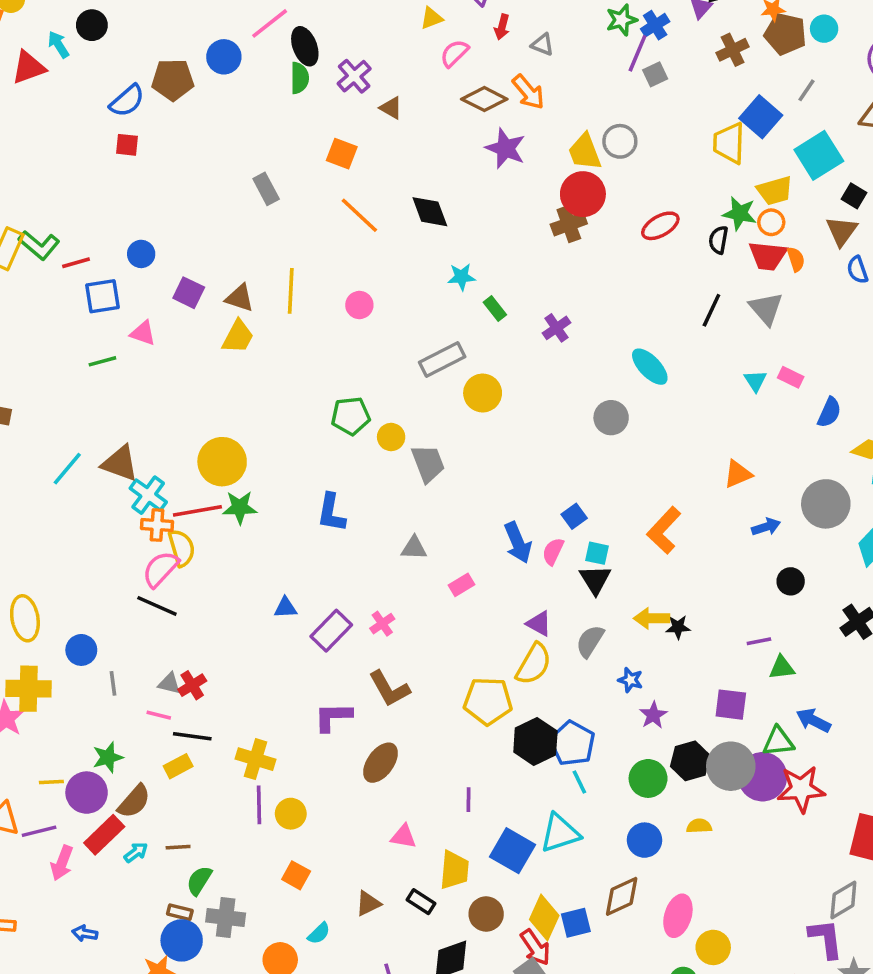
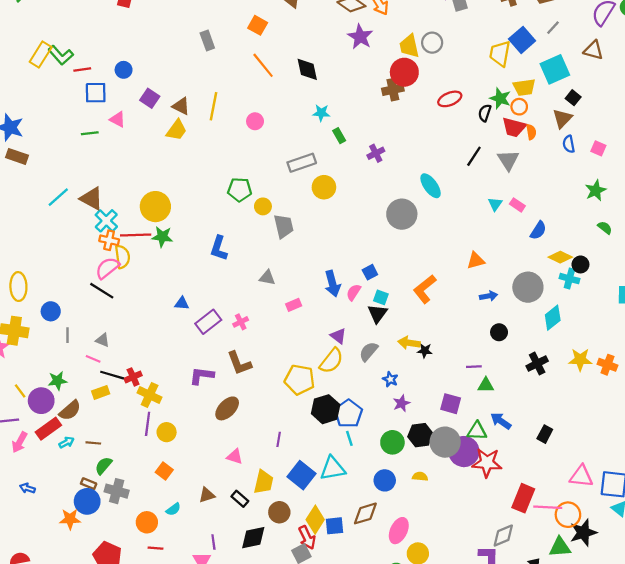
gray circle: (611, 418) -> (402, 214), size x1.4
red cross: (192, 685) -> (133, 377), moved
yellow line: (51, 782) -> (20, 391), turned 48

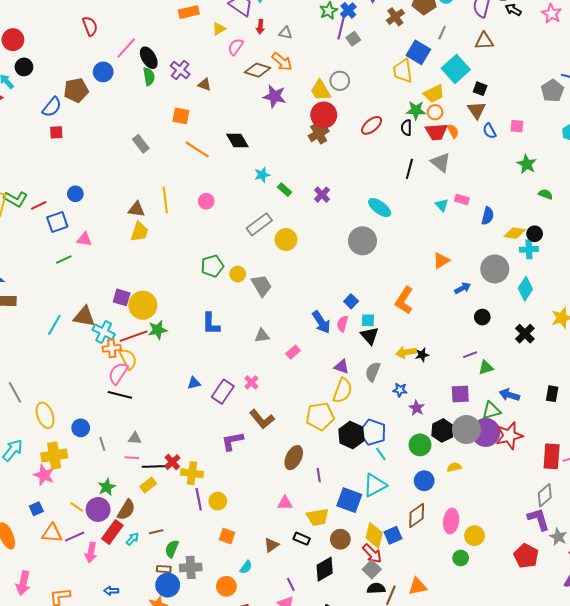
purple square: (150, 98) -> (122, 297), moved
brown ellipse: (227, 408) -> (294, 458), moved
yellow trapezoid: (264, 482) -> (318, 517), turned 85

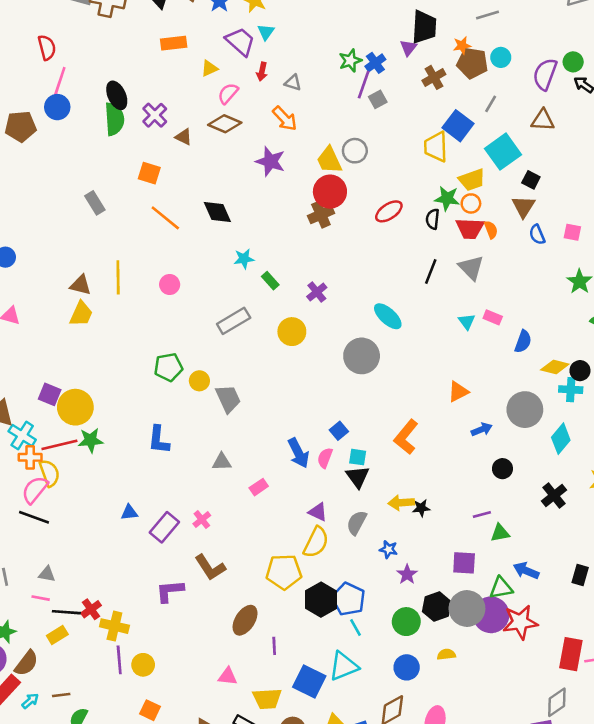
pink line: (126, 48) -> (60, 82), moved, turned -30
brown diamond: (257, 70) -> (225, 124), moved
green semicircle: (149, 77) -> (114, 119), size x1.4
yellow circle: (286, 240) -> (292, 332), moved

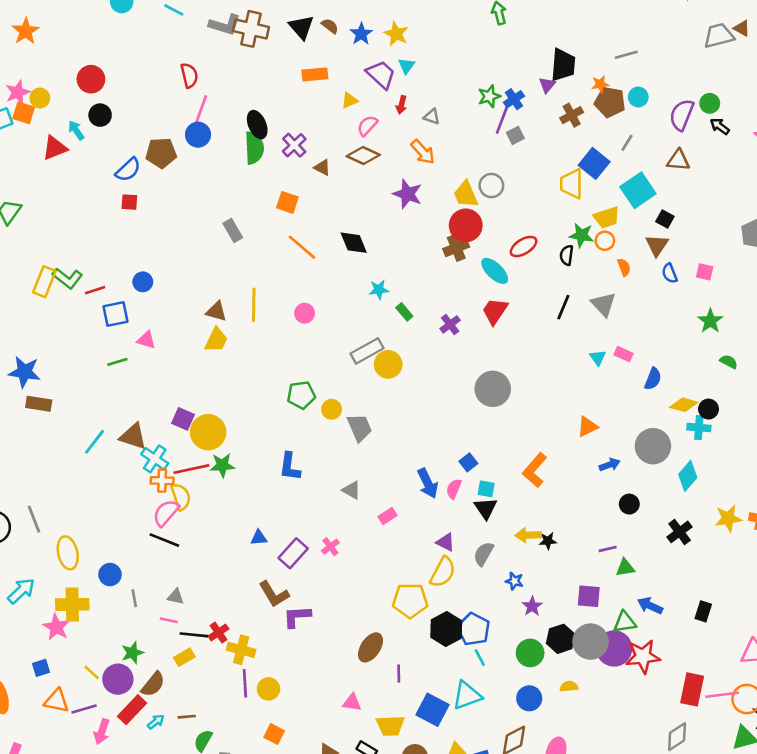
red trapezoid: (470, 228) -> (495, 311), moved, turned 120
cyan ellipse: (388, 316) -> (495, 271), moved
yellow circle: (292, 332) -> (388, 364), moved
gray triangle: (222, 462) -> (352, 490), turned 30
brown L-shape: (210, 567) -> (274, 594), moved

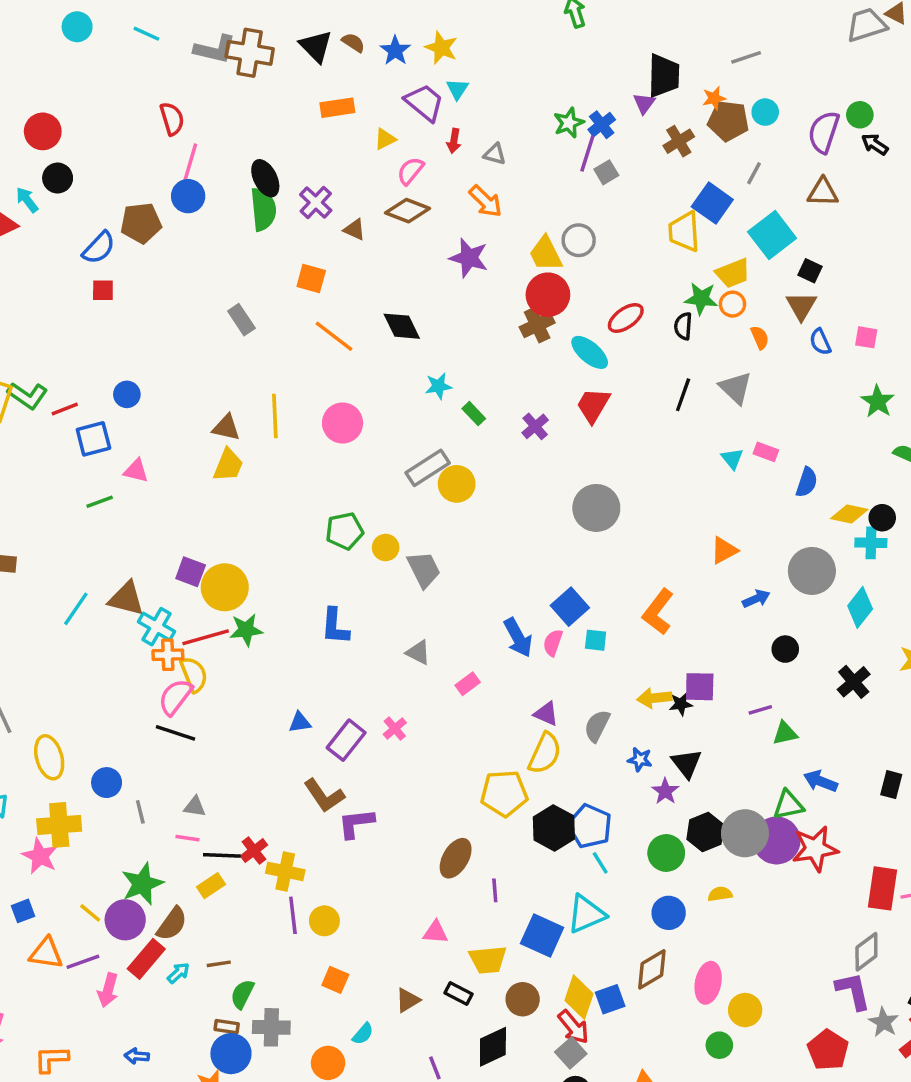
pink circle: (305, 313) -> (343, 423), size x1.5
blue square: (468, 462) -> (570, 607), size x1.5
black triangle: (486, 508) -> (687, 763), moved
purple square: (589, 596) -> (700, 687), moved
green star: (132, 653) -> (142, 884), size x1.4

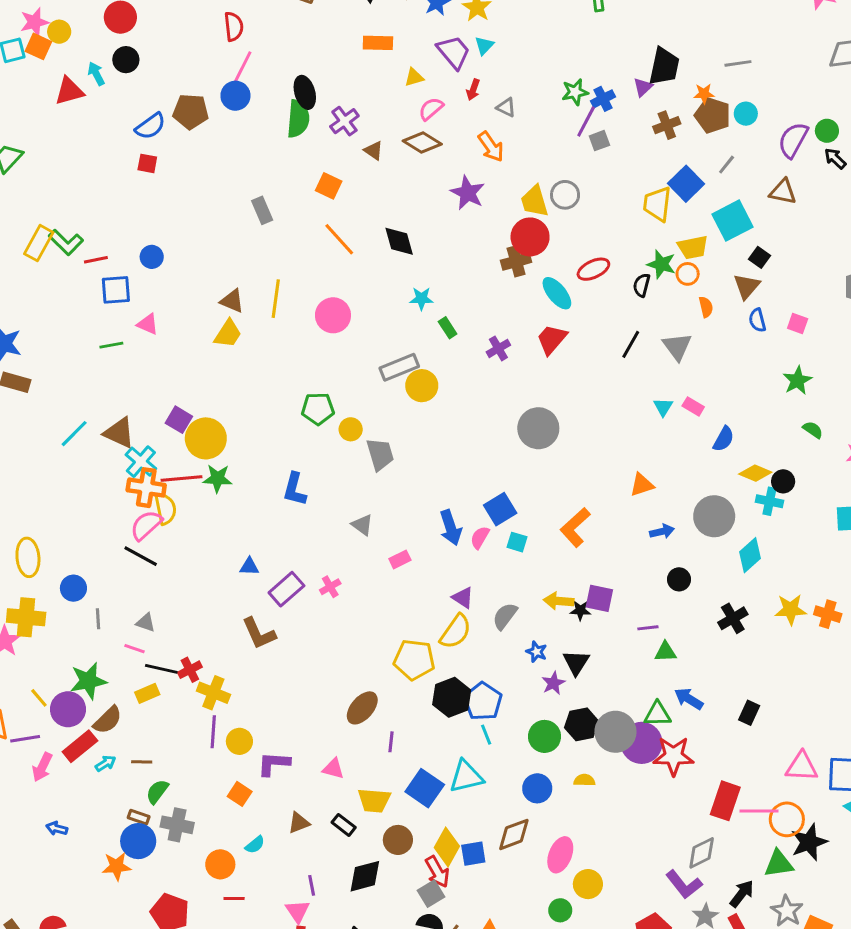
orange cross: (168, 655) -> (146, 488), size x1.4
purple L-shape: (356, 823) -> (274, 764), moved
purple L-shape: (853, 991) -> (684, 884), turned 144

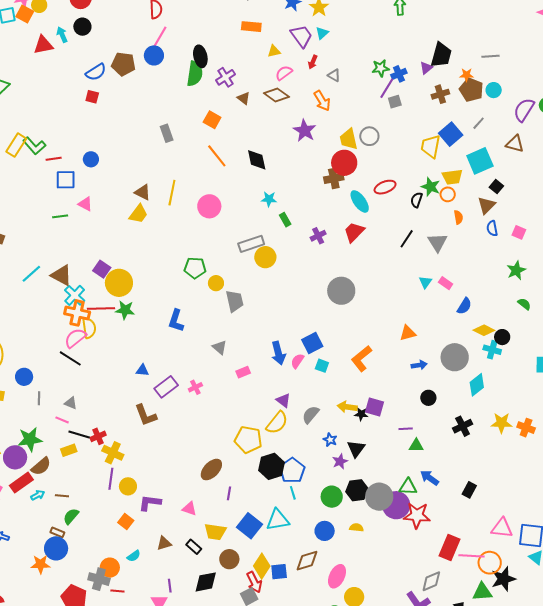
gray cross: (177, 825) -> (99, 579), moved

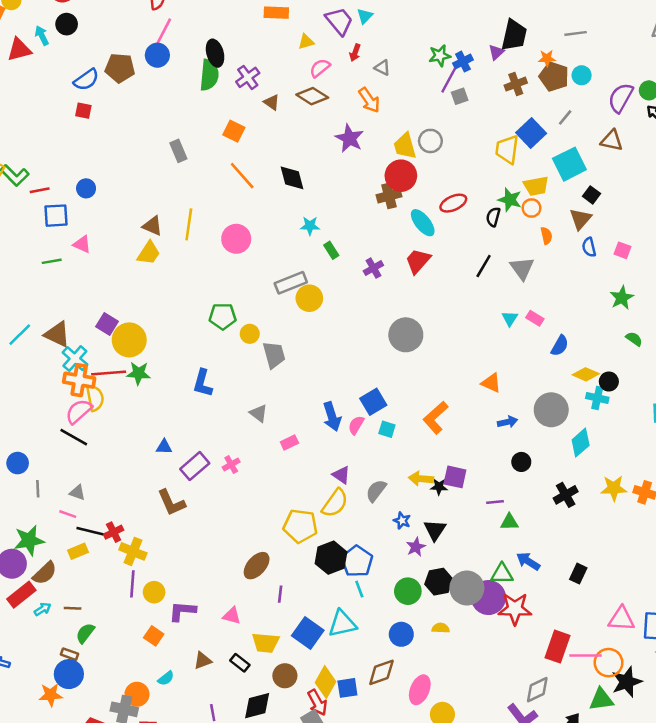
orange triangle: (408, 333) -> (491, 383), turned 42

